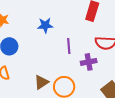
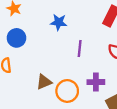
purple cross: (89, 62) -> (96, 82), moved

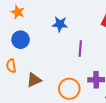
brown triangle: (44, 82) -> (34, 80), moved

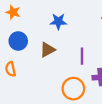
purple line: (80, 48) -> (82, 56), moved
brown triangle: (34, 80) -> (47, 50), moved

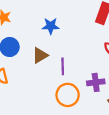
purple line: (82, 56) -> (63, 66), moved

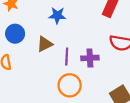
purple cross: (96, 82) -> (90, 58), moved

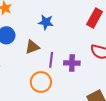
orange circle: (70, 85) -> (41, 82), moved

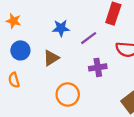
purple line: (51, 60) -> (89, 38), moved, turned 56

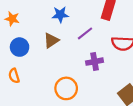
blue star: (61, 28) -> (60, 15), moved
brown triangle: (51, 58) -> (51, 40), moved

